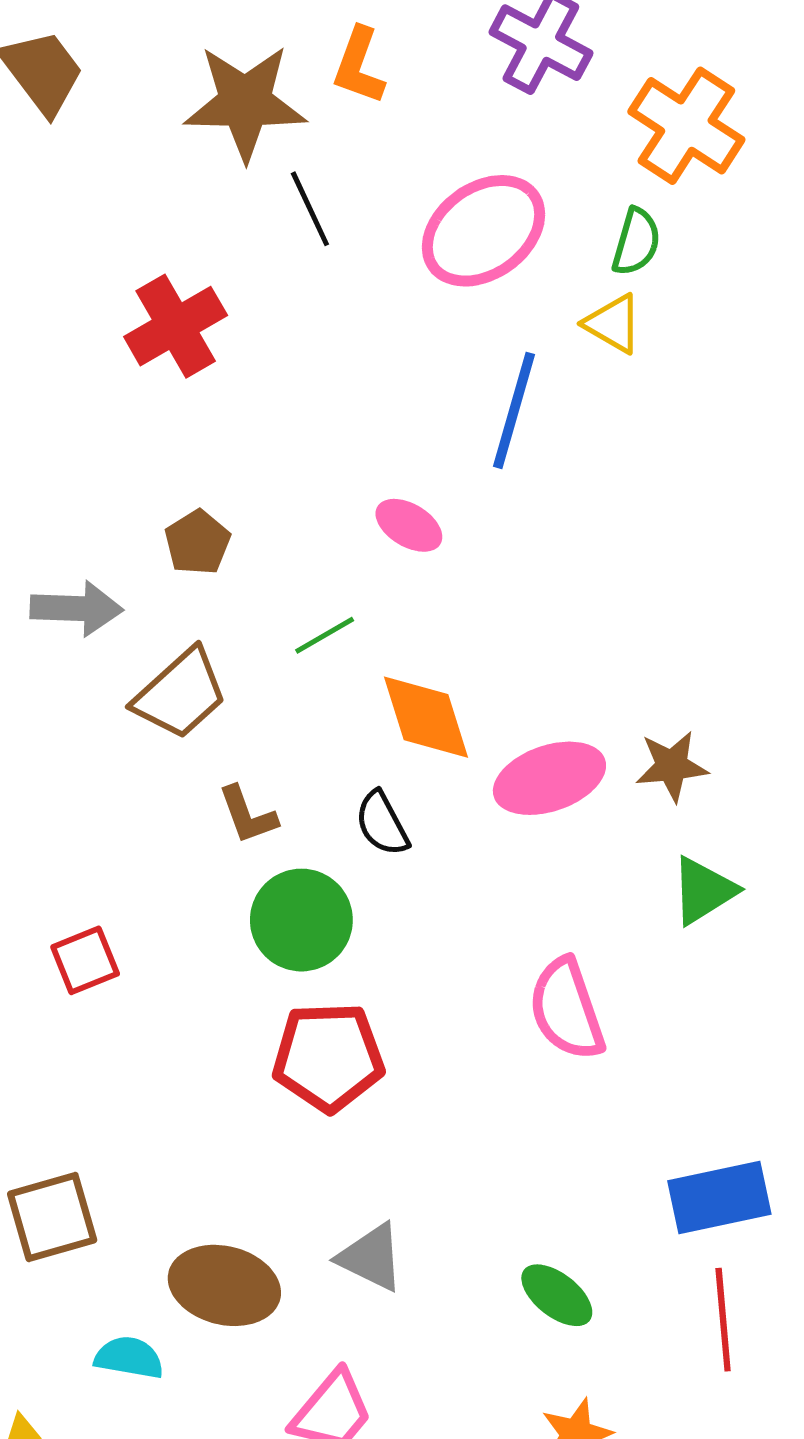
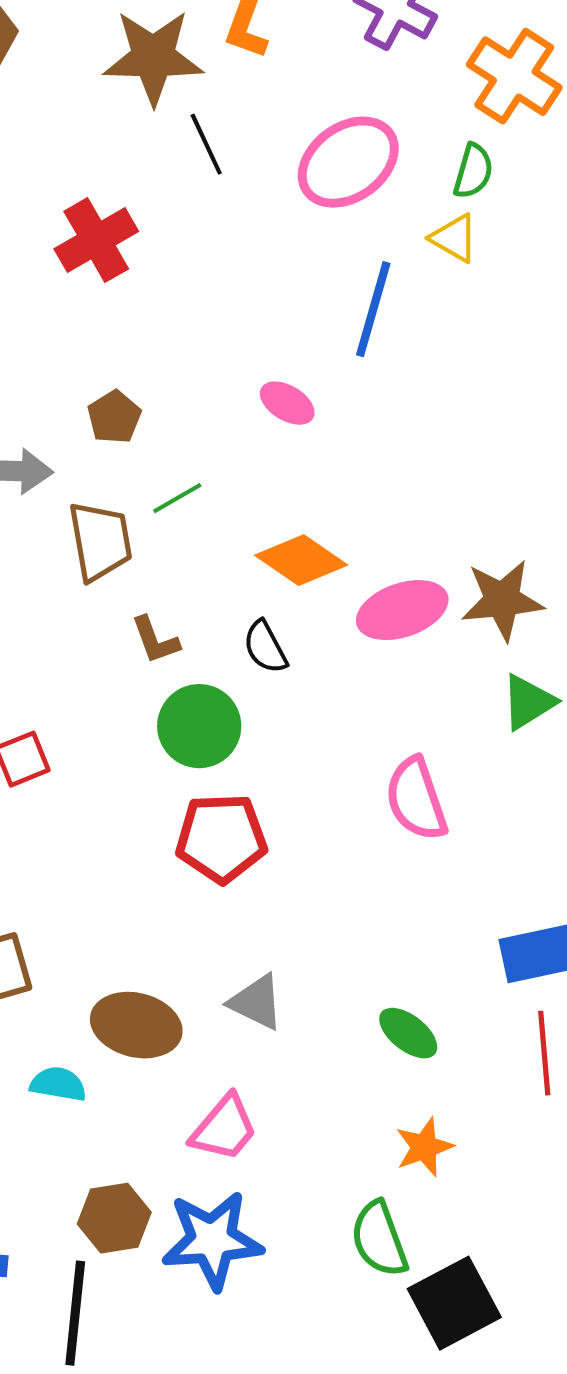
green line: (325, 635) -> (177, 498), moved
brown trapezoid: (180, 694) -> (100, 541), turned -58
orange diamond: (426, 717) -> (301, 560), turned -38
brown star: (672, 766) -> (502, 600), size x1.4

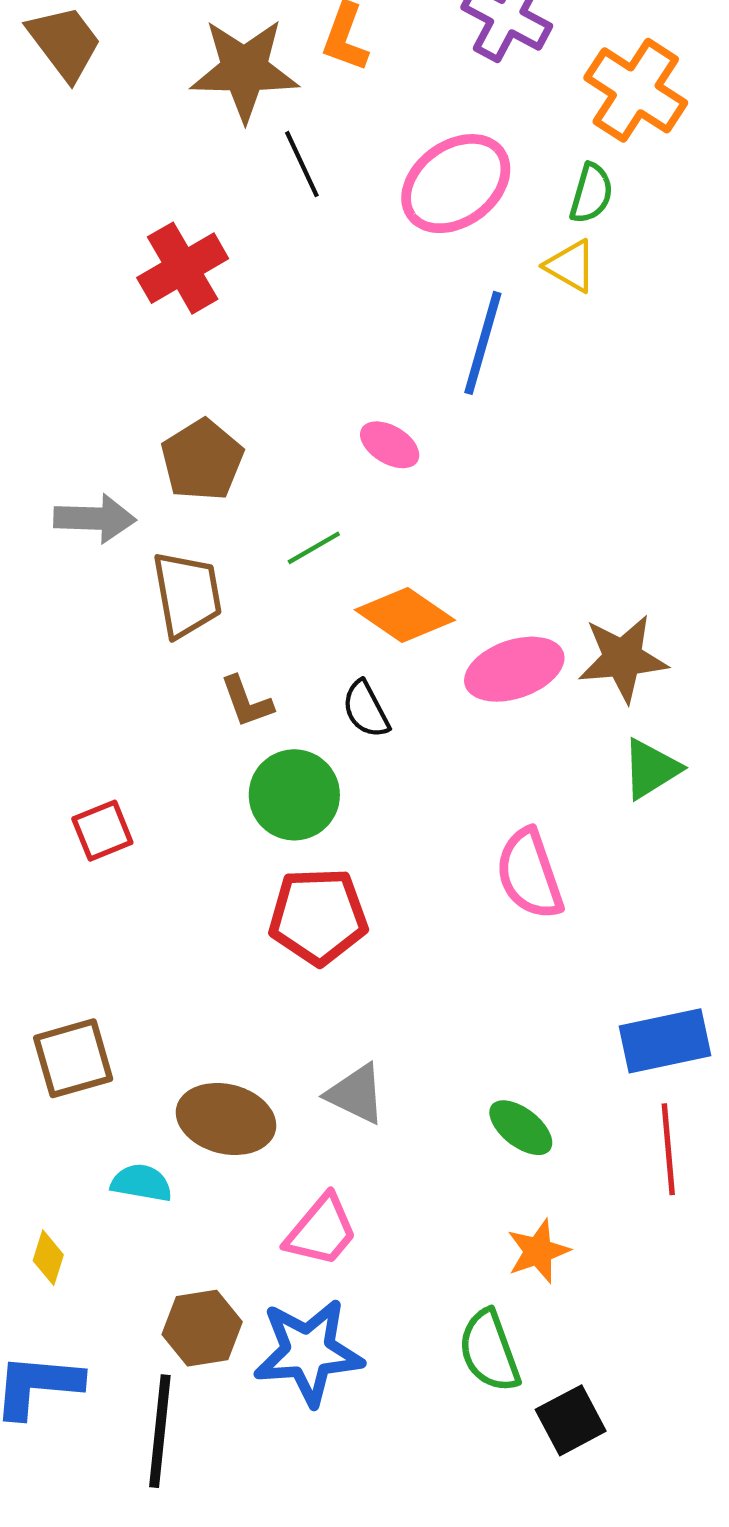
brown pentagon: (114, 417) -> (202, 460), size x1.4
green line: (177, 498) -> (314, 548), moved
black square: (454, 1303) -> (571, 1420), size x0.7

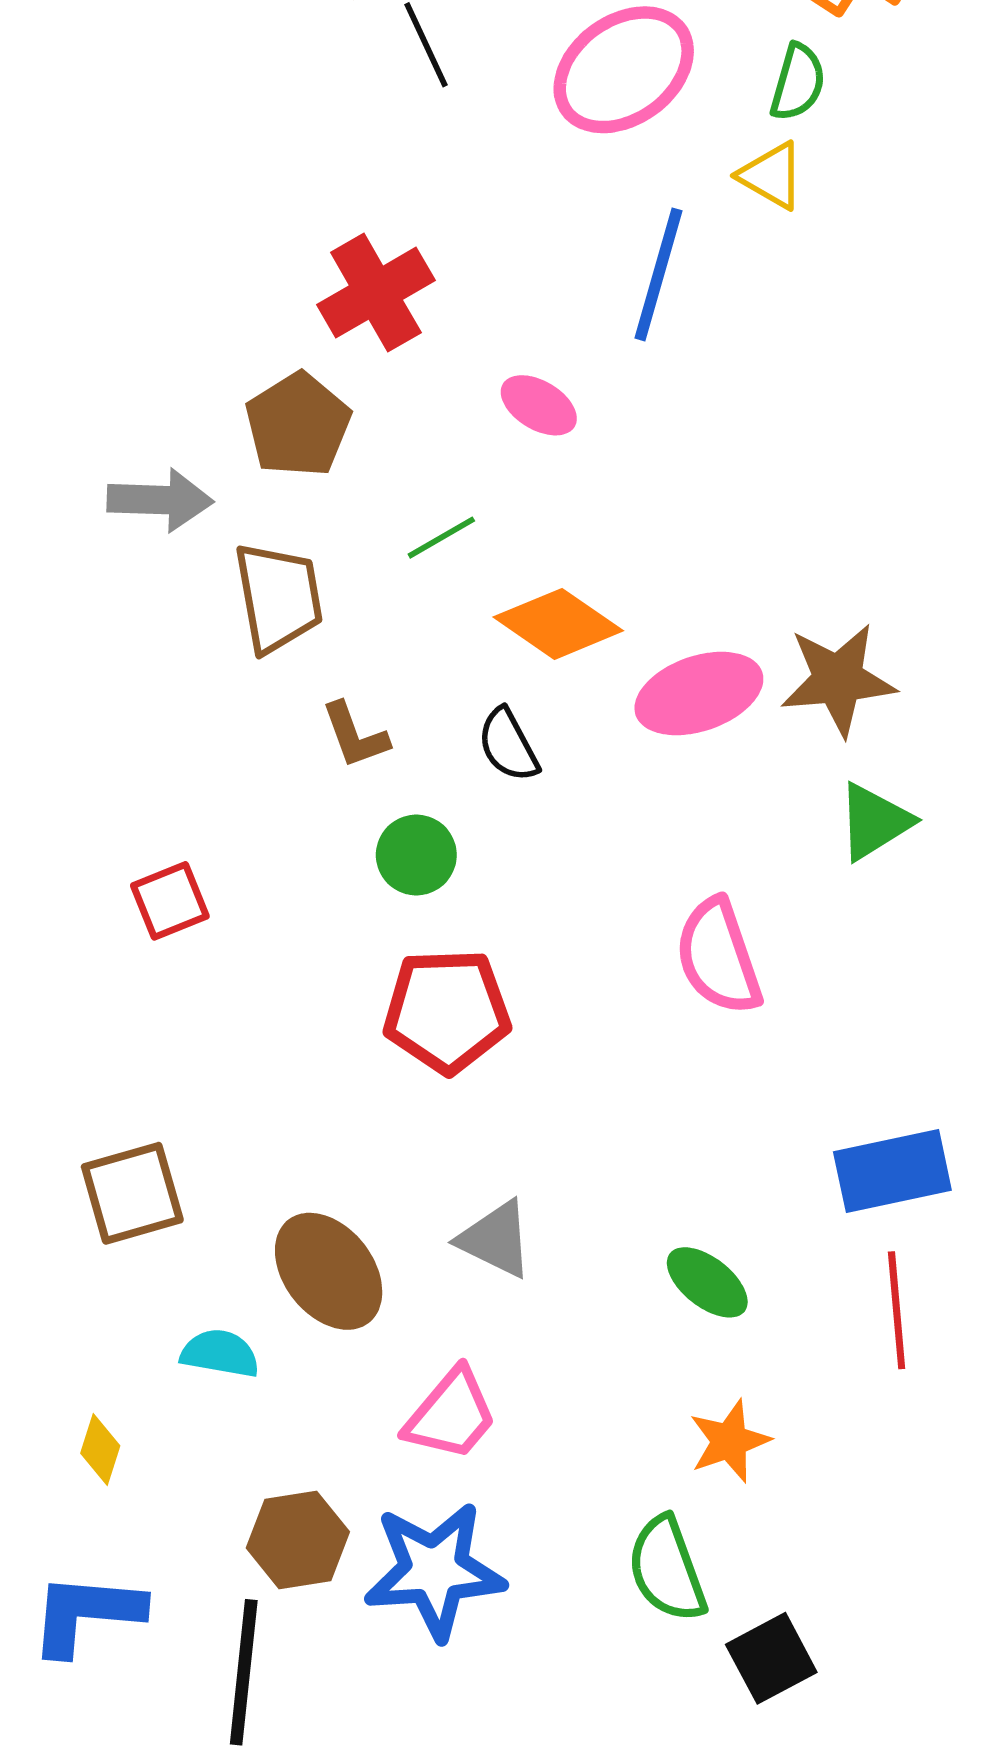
red cross: (183, 268) -> (376, 293), moved
green circle: (294, 795) -> (416, 855), size x0.7
brown ellipse: (226, 1119) -> (329, 1271), turned 38

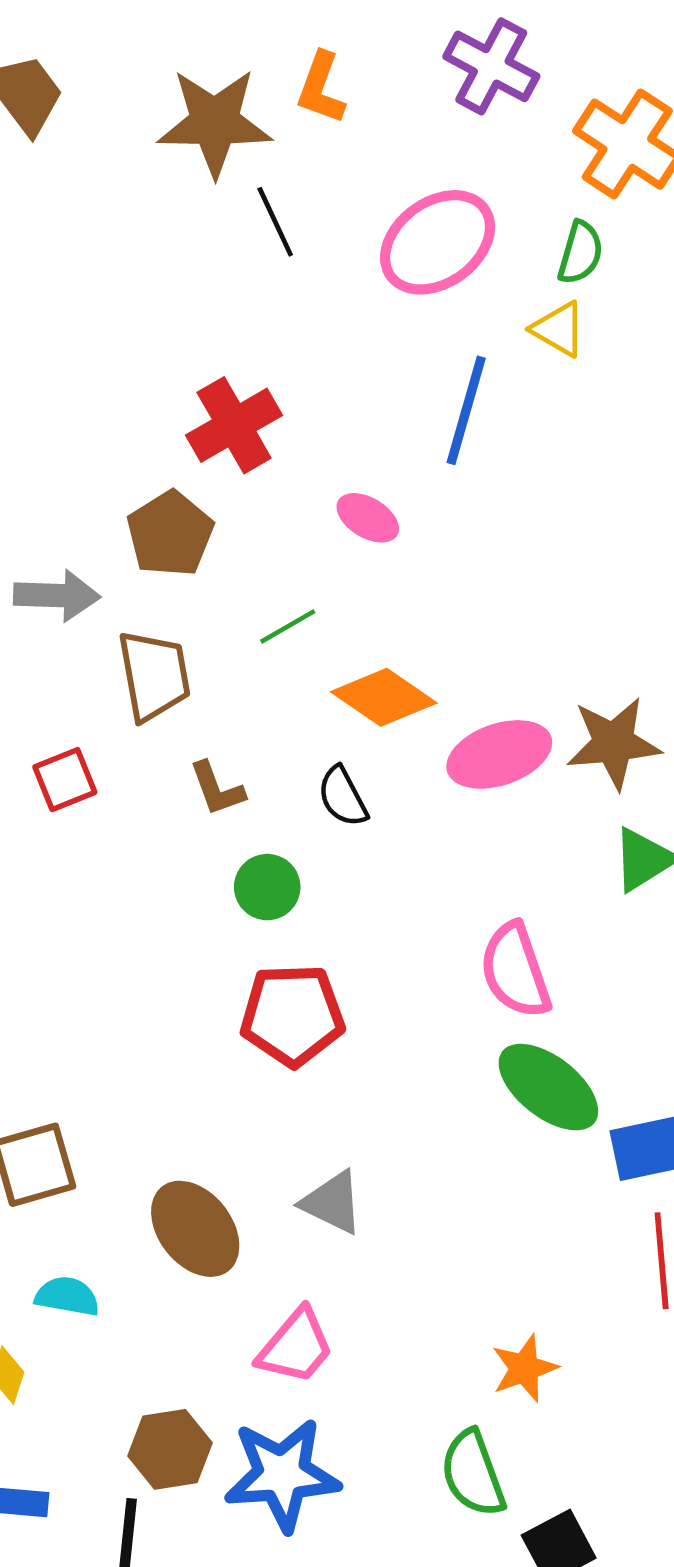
red square: (170, 901) -> (65, 780), moved
green ellipse: (707, 1282) -> (548, 1087), moved, size x1.5
cyan semicircle: (220, 1353) -> (67, 1296), moved

